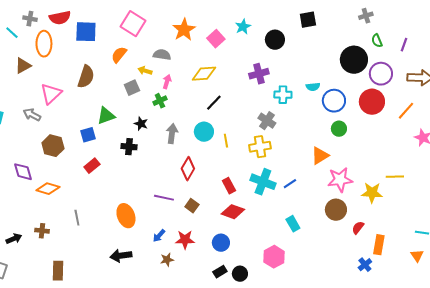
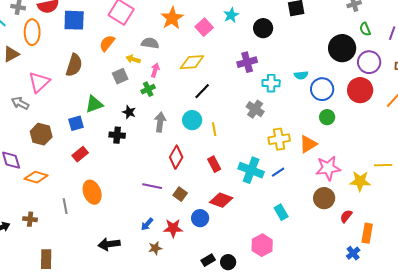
yellow cross: (260, 147) -> (279, 139), moved
red rectangle: (229, 186) -> (214, 164), moved
orange ellipse: (126, 216) -> (92, 192), moved
blue circle: (221, 243) -> (200, 218), moved

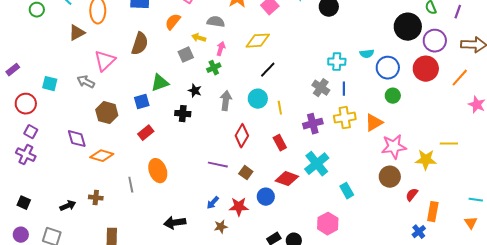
purple cross: (247, 62) -> (313, 124), moved
cyan cross: (251, 170) -> (317, 164), moved, turned 30
blue line: (278, 172) -> (344, 89), moved, turned -56

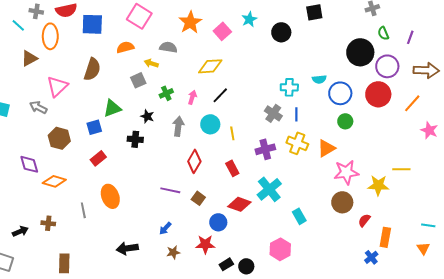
orange semicircle: (173, 22) -> (125, 47), turned 36
pink arrow: (221, 49) -> (192, 97), moved
yellow cross: (345, 118) -> (297, 143), turned 30
red star: (239, 207) -> (205, 244), moved

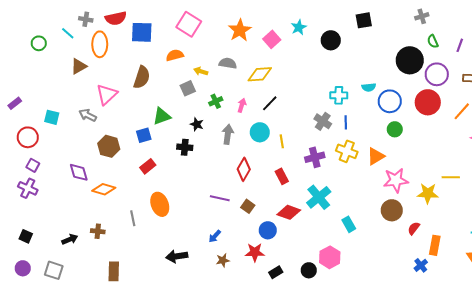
gray semicircle: (168, 47) -> (228, 63), moved
black circle: (246, 266) -> (309, 270), moved

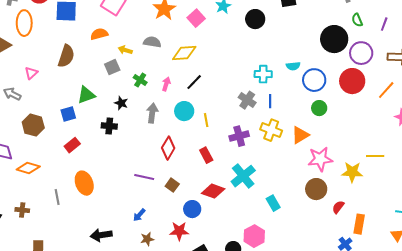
pink triangle: (107, 94) -> (31, 73), size x0.6
green cross: (216, 101) -> (140, 80), turned -32

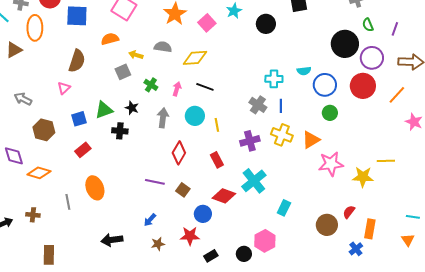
pink triangle: (31, 73) -> (64, 88), moved
black line: (194, 82) -> (205, 87), turned 66
green triangle: (86, 95) -> (104, 110), moved
brown circle: (316, 189) -> (327, 225), moved
cyan rectangle: (273, 203) -> (284, 208), turned 56

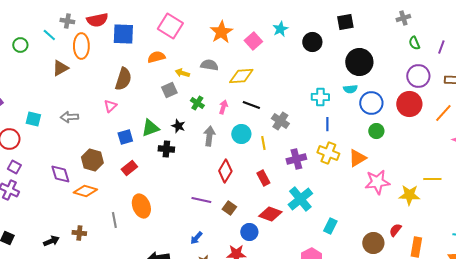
black circle: (345, 44) -> (359, 62), moved
gray arrow: (23, 99) -> (69, 117), turned -30
gray cross: (258, 105) -> (280, 121), moved
brown hexagon: (44, 130) -> (92, 160), moved

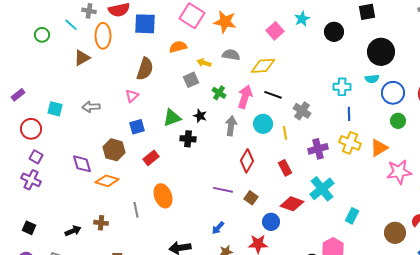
orange star: (221, 32) -> (225, 22), moved, turned -30
pink arrow: (223, 107) -> (245, 97), size x1.6
blue square: (125, 137) -> (137, 127), moved

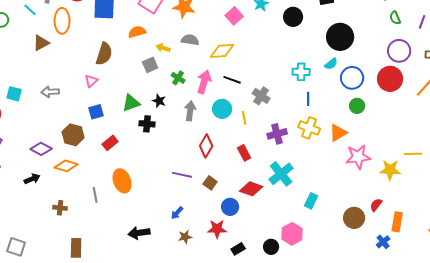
cyan semicircle: (372, 79) -> (331, 64), turned -32
purple diamond: (82, 164) -> (41, 149), turned -45
black arrow: (73, 231) -> (32, 179), moved

